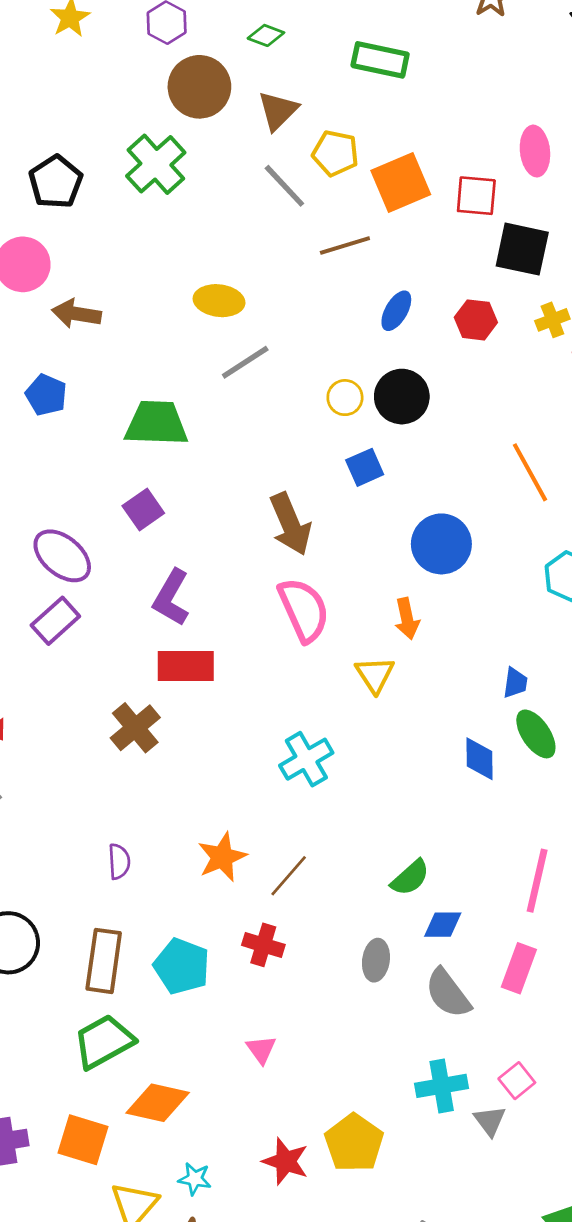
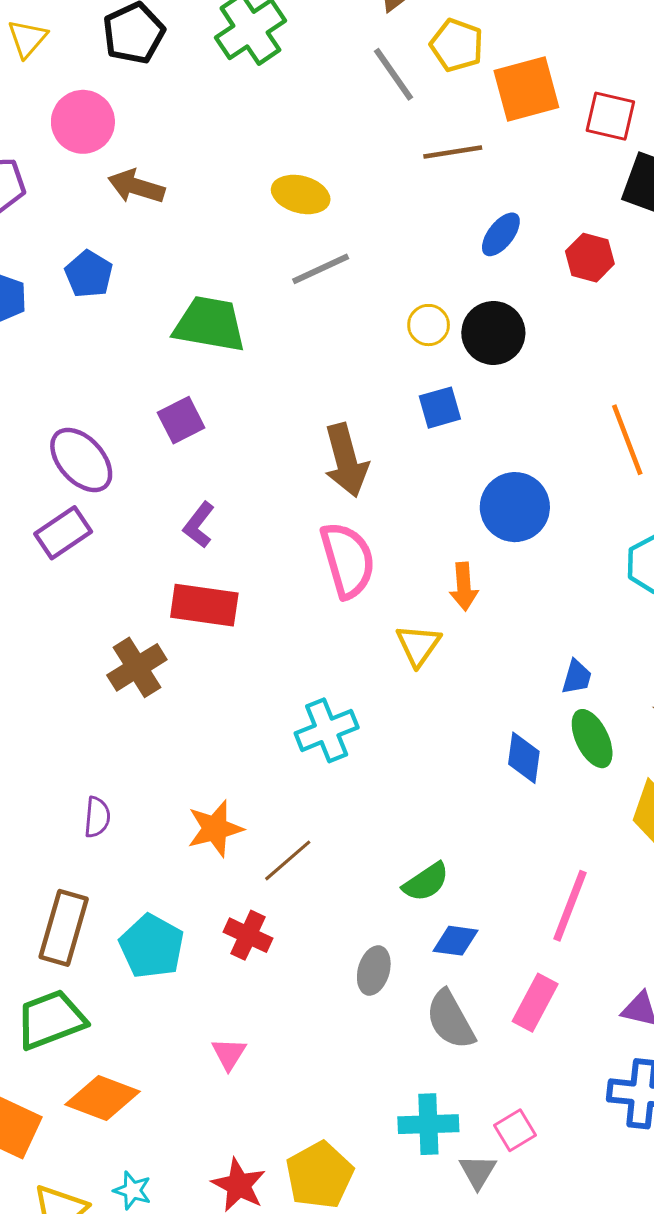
purple L-shape: (171, 598) -> (199, 525), size x0.7

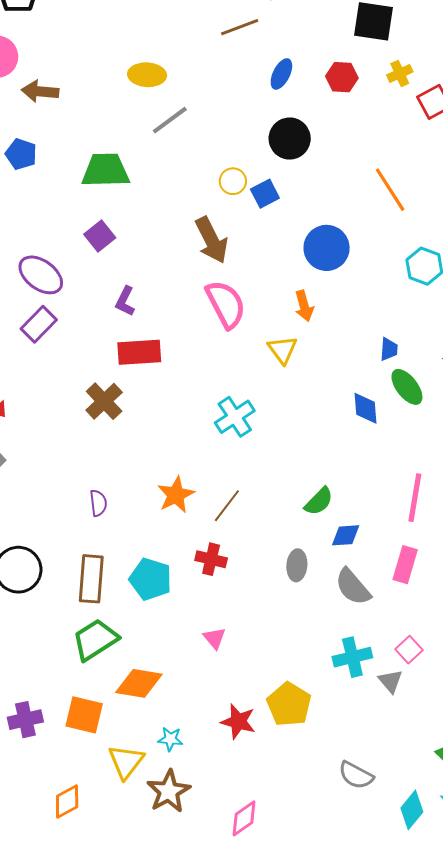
yellow circle: (429, 325) -> (233, 181), moved

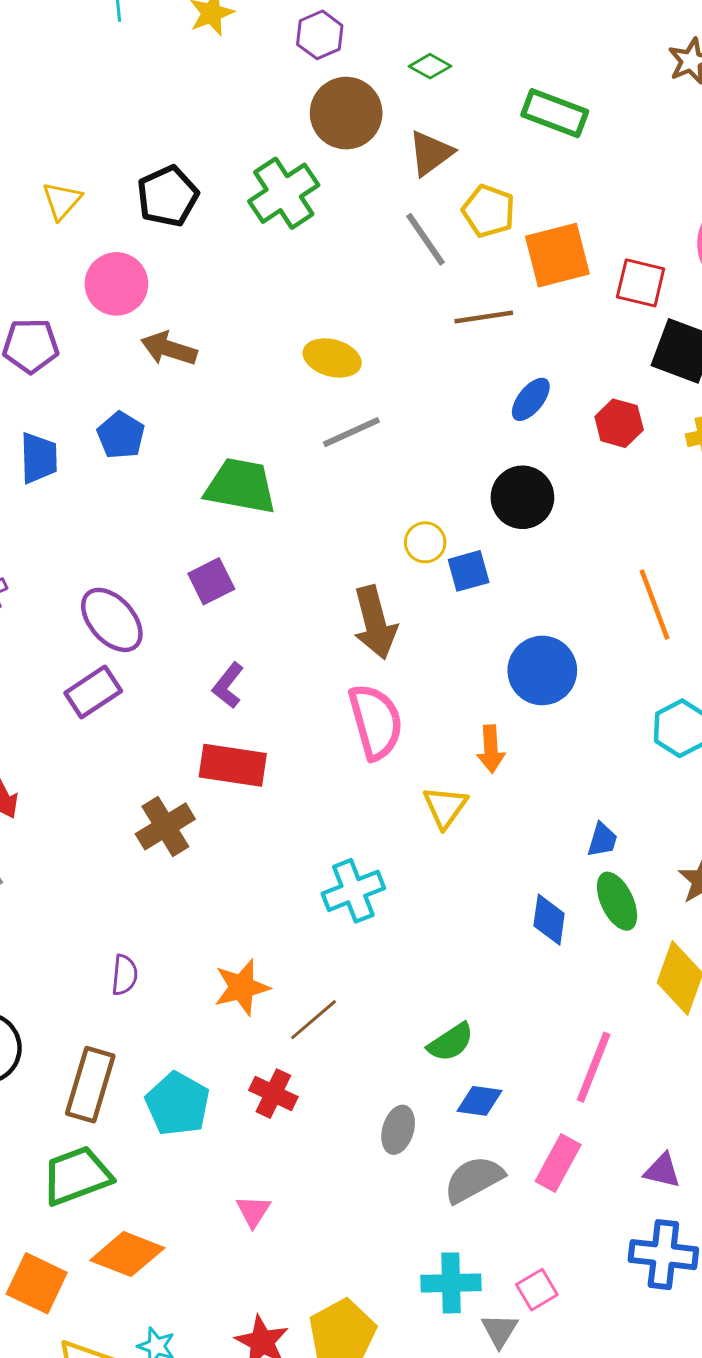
gray semicircle: (353, 587) -> (474, 1179), turned 90

